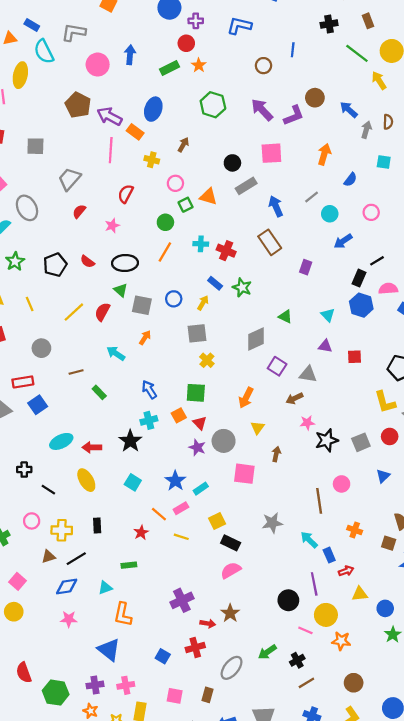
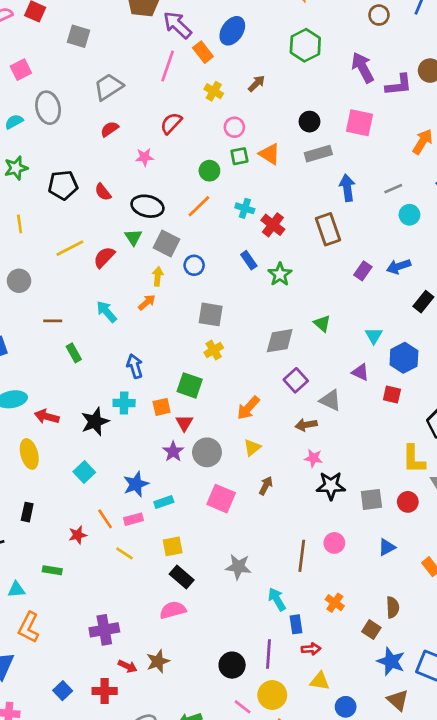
blue arrow: (343, 241) -> (399, 266), moved
yellow arrow: (203, 303) -> (158, 276), moved, turned -40
gray square: (142, 305) -> (167, 243), moved
blue hexagon: (361, 305) -> (404, 358), moved

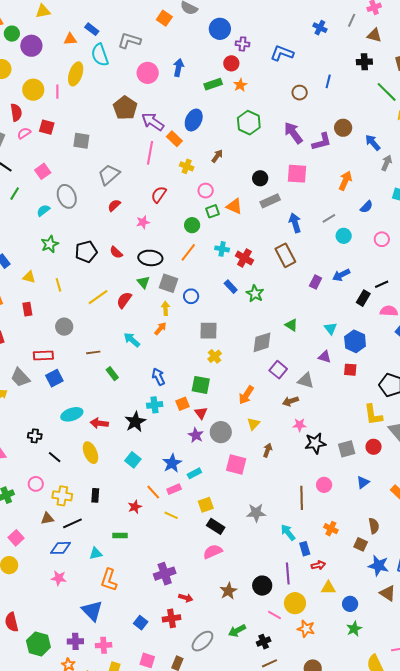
brown star: (158, 661) -> (228, 591), moved

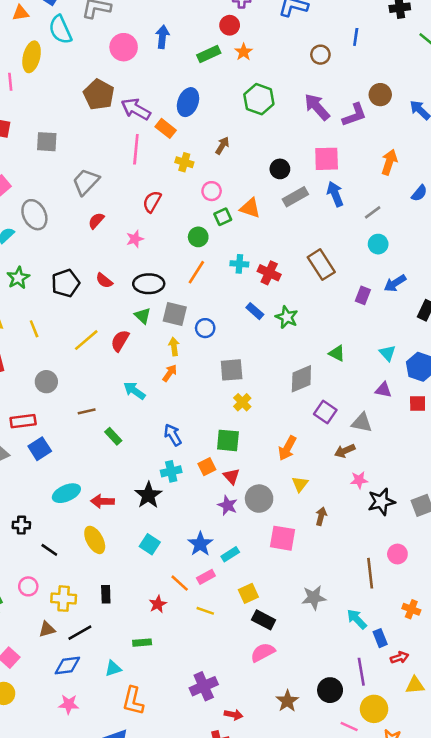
blue arrow: (295, 223) -> (335, 194), moved
cyan circle: (344, 236) -> (378, 244), moved

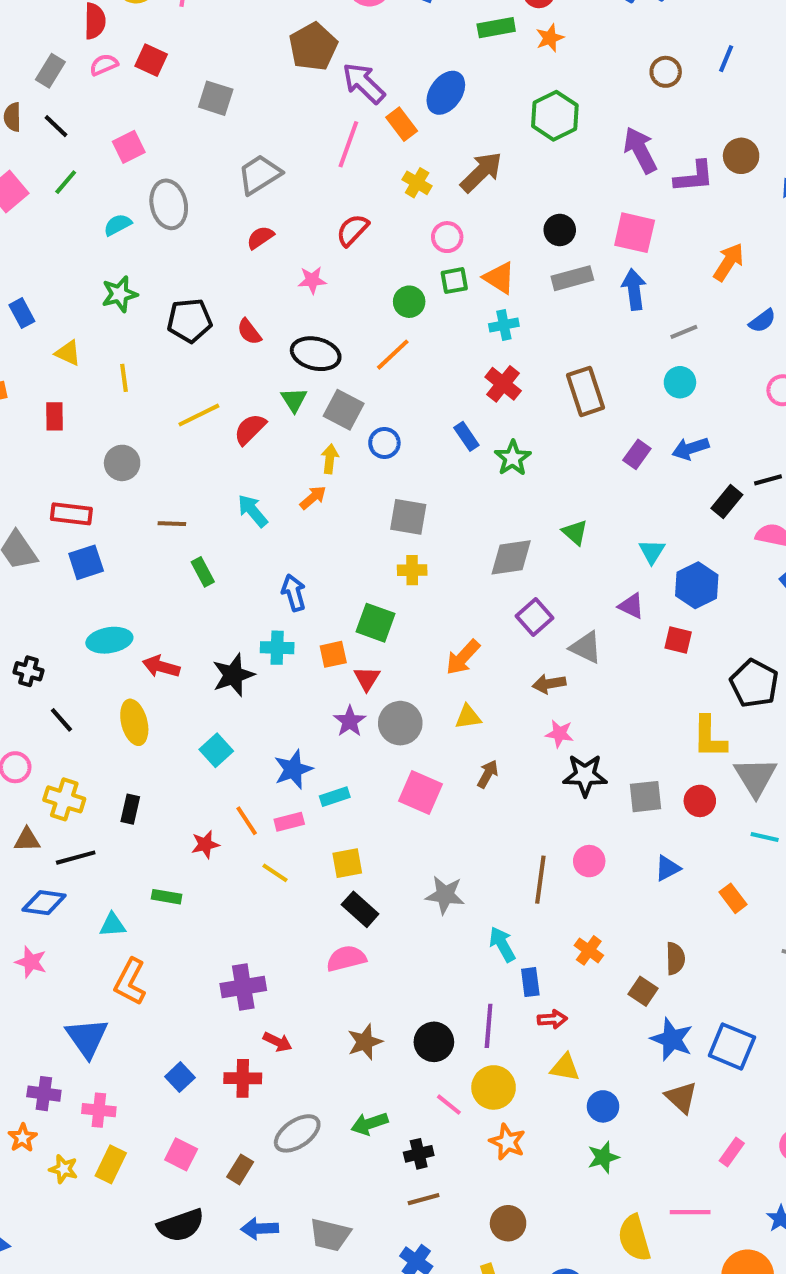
brown arrow: (222, 146) -> (481, 172), size x1.6
cyan cross: (239, 264) -> (504, 325), moved, turned -30
yellow cross: (242, 402) -> (412, 570), turned 30
yellow triangle: (300, 484) -> (468, 717), turned 30

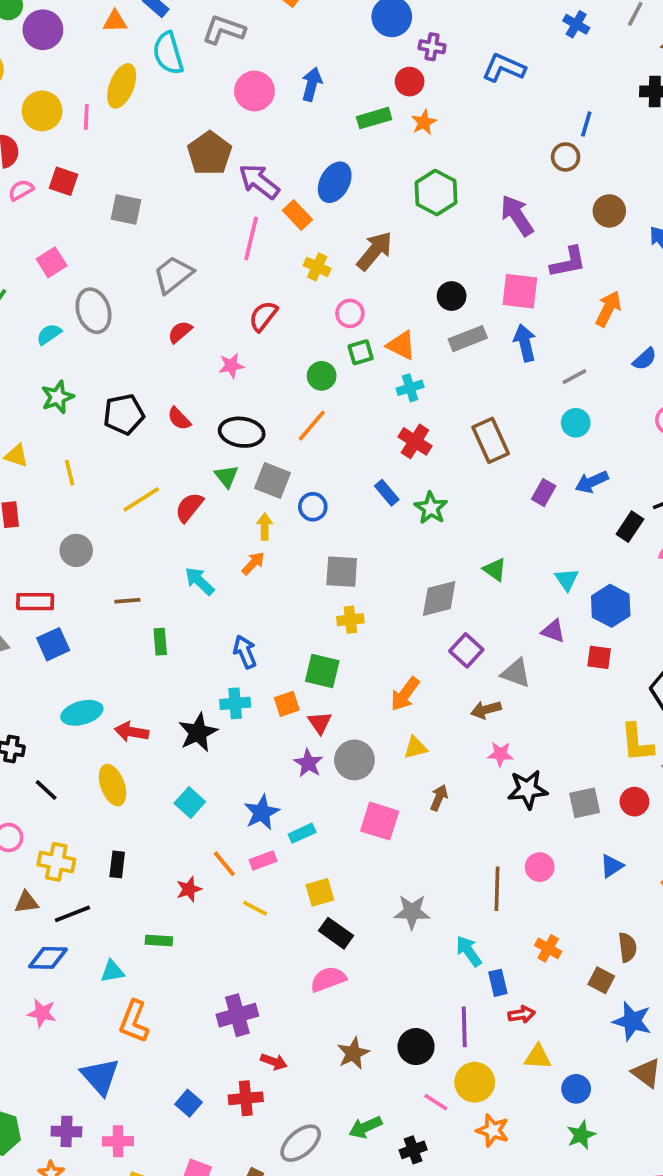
brown circle: (666, 72) -> (566, 157), moved
purple L-shape: (694, 177) -> (568, 262), moved
green rectangle: (203, 572) -> (160, 642), turned 30

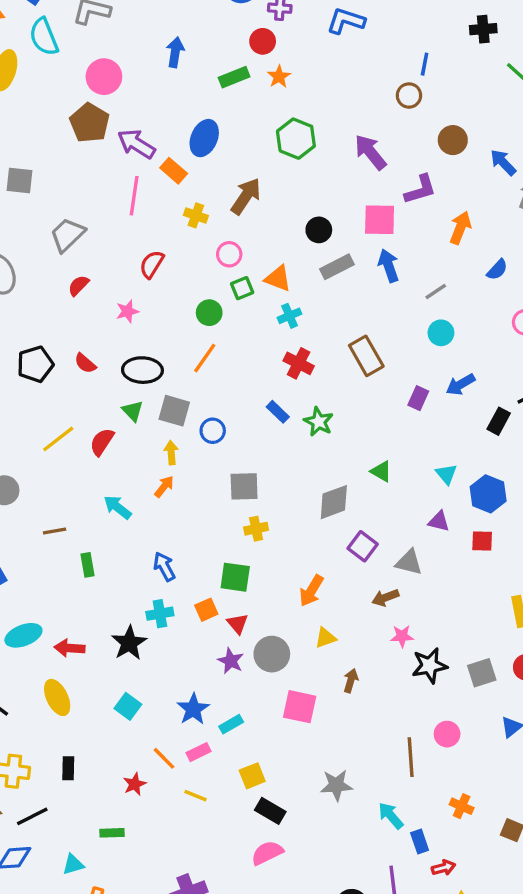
pink circle: (254, 91) -> (104, 77), moved

